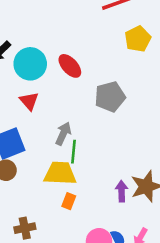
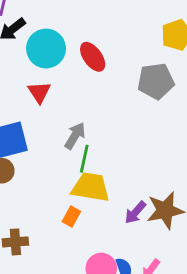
gray pentagon: (110, 97) -> (156, 81), moved
yellow trapezoid: (60, 173) -> (91, 187), moved
purple arrow: (122, 191) -> (135, 212), turned -144

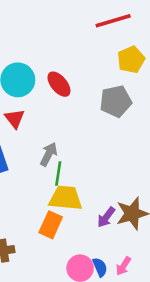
orange rectangle: (71, 216) -> (51, 225), size x1.5

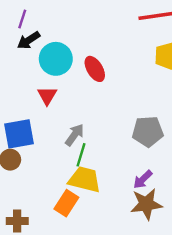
gray pentagon: (116, 101) -> (148, 131), moved
purple arrow: (106, 217) -> (143, 179), moved

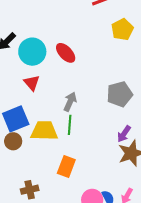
gray arrow: (75, 135) -> (70, 102), moved
yellow trapezoid: (85, 179) -> (44, 131), moved

